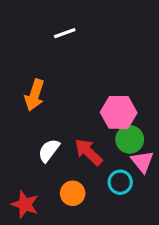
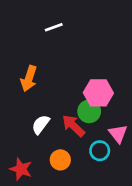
green circle: (130, 139) -> (89, 111), moved

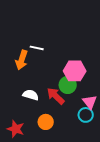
white line: (54, 27) -> (37, 48), moved, turned 32
white semicircle: (41, 124) -> (31, 95), turned 70
cyan circle: (100, 151) -> (86, 115), moved

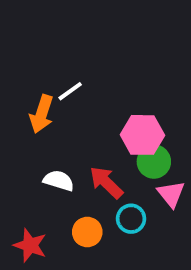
white line: (37, 48) -> (70, 91), turned -48
green circle: (68, 85) -> (154, 162), moved
cyan circle: (86, 115) -> (131, 219), moved

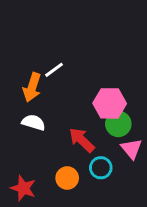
white semicircle: (59, 181) -> (34, 122), moved

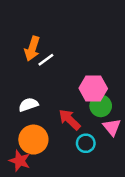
orange arrow: (32, 87) -> (32, 49), moved
white semicircle: (34, 122) -> (28, 105), turned -36
orange circle: (67, 178) -> (33, 140), moved, size x1.5

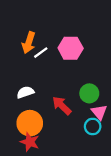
pink hexagon: (93, 88) -> (71, 48), moved
cyan circle: (86, 143) -> (93, 126), moved
red star: (20, 161) -> (30, 142), moved

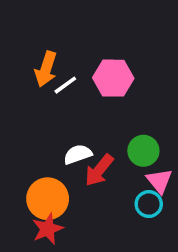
white semicircle: (25, 92) -> (78, 154), moved
red arrow: (62, 106) -> (99, 170), turned -95
red star: (30, 142) -> (48, 229), turned 30

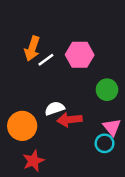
green circle: (143, 151) -> (107, 90), moved
red arrow: (99, 170) -> (70, 120), turned 45
orange circle: (48, 199) -> (22, 126), moved

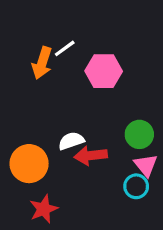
white line: (46, 60) -> (65, 48), moved
green circle: (107, 90) -> (139, 134), moved

